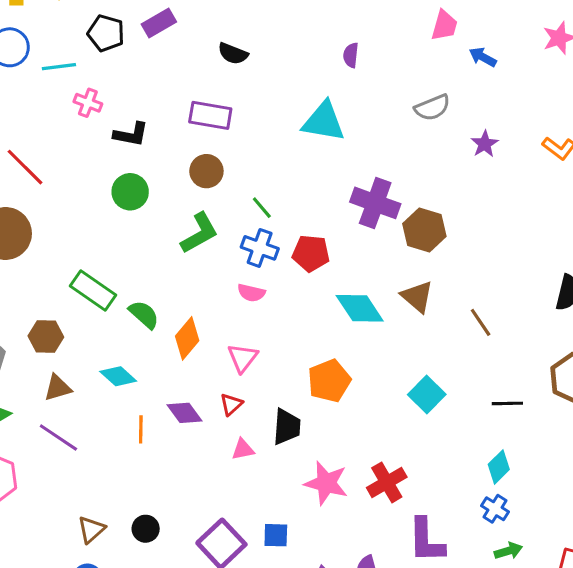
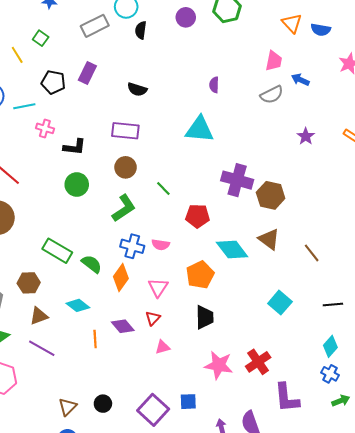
purple rectangle: (159, 23) -> (87, 73), turned -30
gray semicircle: (432, 108) -> (272, 95), moved
blue cross: (260, 248) -> (132, 246), moved
orange pentagon: (329, 381) -> (200, 275), moved
black trapezoid: (287, 427) -> (205, 317), moved

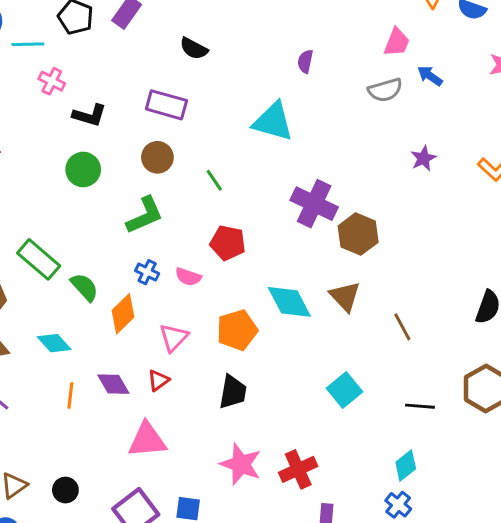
green line: (163, 189) -> (214, 180), moved
red pentagon: (198, 216) -> (228, 243), moved
blue cross: (132, 246) -> (147, 272), size x0.7
pink triangle: (163, 347) -> (147, 440), moved, size x1.8

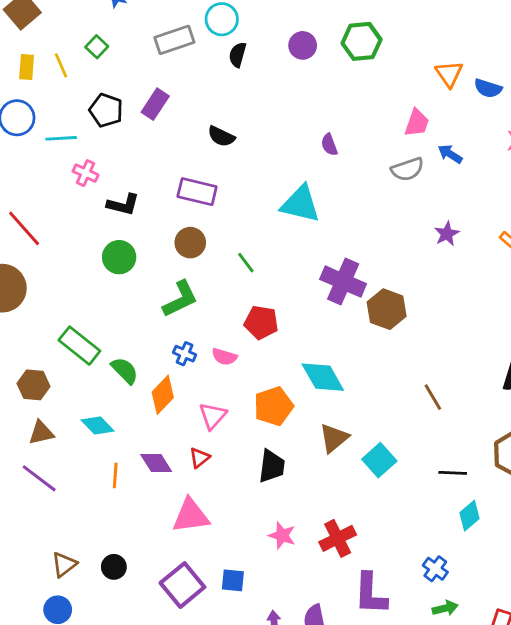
purple semicircle: (305, 61) -> (329, 145), turned -30
brown triangle: (345, 296) -> (334, 438), moved, turned 36
pink star: (241, 464) -> (282, 536), size x0.7
cyan diamond: (406, 465) -> (469, 516), moved

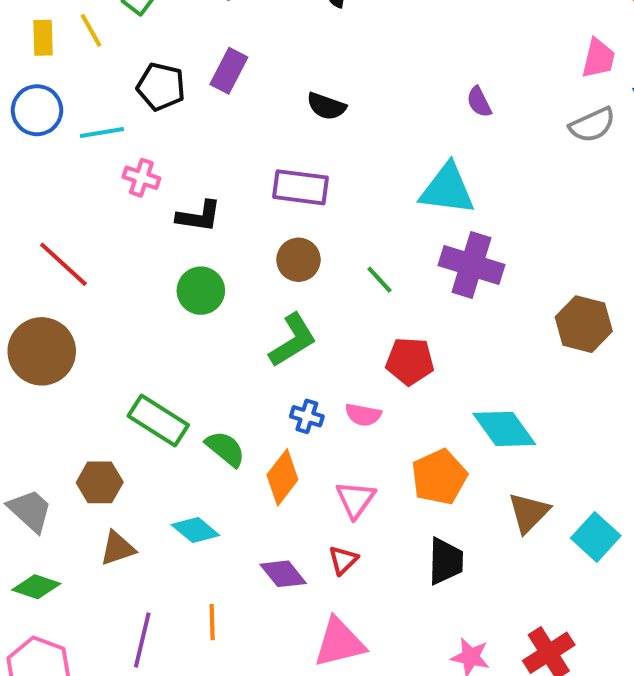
purple cross: (343, 282) -> (472, 265), moved
orange line: (115, 476) -> (212, 622), moved
purple line: (39, 478) -> (142, 640), moved, turned 72

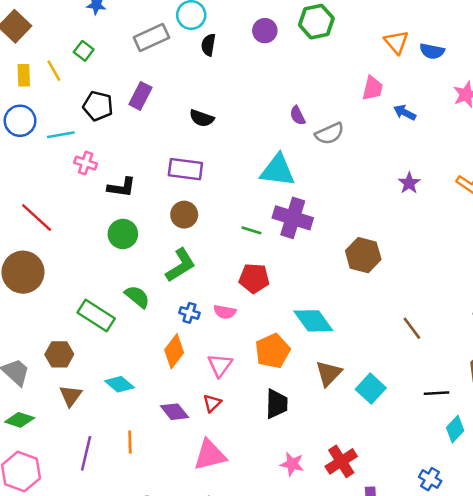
gray semicircle: (592, 125) -> (330, 134), moved
green line: (379, 280) -> (251, 230), moved, turned -30
green semicircle: (225, 449) -> (137, 297), moved
brown triangle: (118, 548) -> (71, 396), turned -35

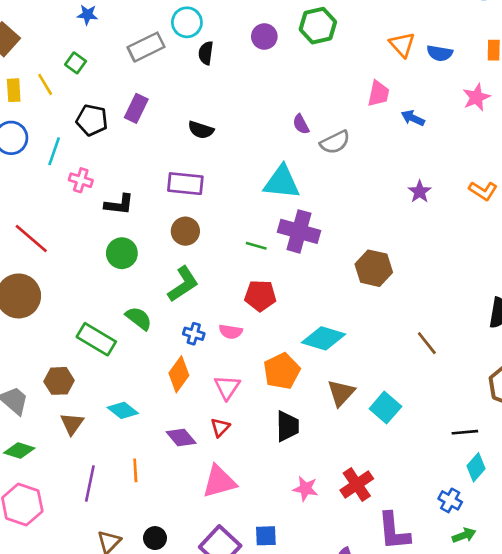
cyan line: (61, 135) -> (54, 151), turned -60
cyan diamond: (313, 321) -> (323, 338), turned -36
black line: (437, 393) -> (465, 432), moved
cyan diamond: (455, 429) -> (476, 467), moved

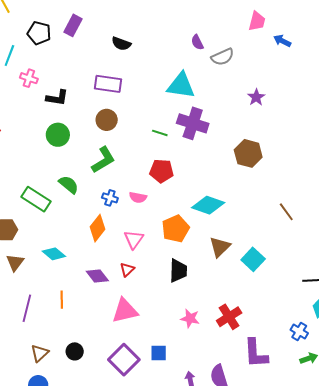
purple star: (420, 192) -> (256, 97), moved

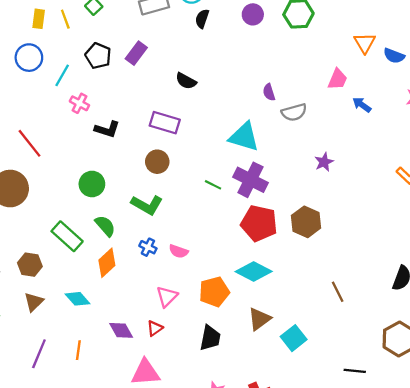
green circle: (58, 135) -> (92, 184), moved
green L-shape: (103, 160) -> (147, 205), turned 52
red pentagon: (161, 171) -> (259, 223), moved, size x1.4
orange diamond: (97, 228) -> (107, 263), moved

